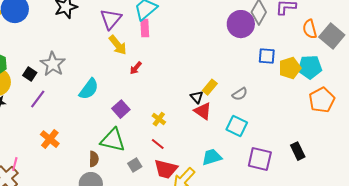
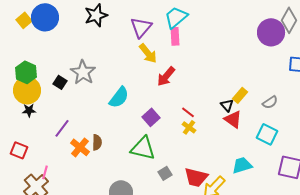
red arrow: (136, 68) -> (166, 76), size x1.5
purple line: (38, 99) -> (62, 128), moved
red line: (158, 144) -> (188, 112), moved
brown semicircle: (94, 159) -> (97, 142), moved

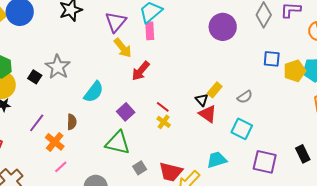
purple circle: (271, 32) -> (223, 27), moved
brown semicircle: (97, 142) -> (72, 122), moved
pink line: (45, 172) -> (61, 167), moved, turned 32

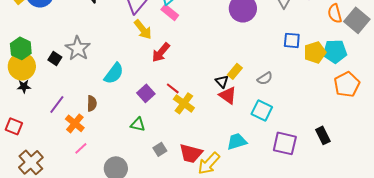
pink rectangle: (150, 31) -> (170, 12), turned -48
red line: (163, 107) -> (173, 88), moved
yellow cross: (164, 122) -> (184, 103), size x1.5
green triangle: (118, 143) -> (138, 124), size x0.6

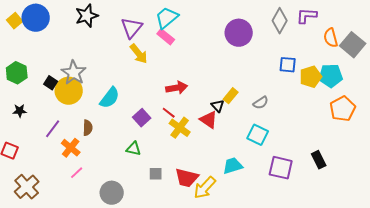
red arrow: (161, 52) -> (177, 88), moved, turned -140
yellow circle: (22, 66) -> (69, 91), moved
red triangle: (228, 95) -> (209, 120), moved
gray square: (160, 149) -> (156, 174), turned 32

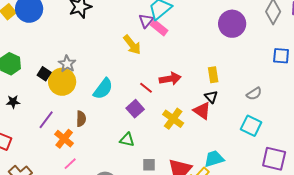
purple triangle: (132, 28) -> (146, 21), moved, size x0.7
gray star: (74, 73) -> (67, 64), size x0.7
yellow rectangle: (231, 96) -> (213, 75), moved, turned -49
red line: (169, 113) -> (146, 88), moved
cyan trapezoid: (233, 166) -> (214, 159), moved

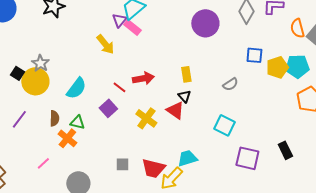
gray semicircle: (254, 94) -> (230, 84), moved
orange cross: (64, 139) -> (67, 138), moved
green triangle: (127, 140) -> (77, 122), moved

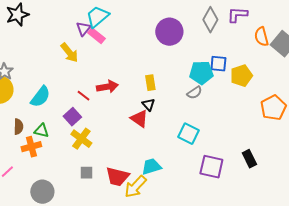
cyan pentagon: (297, 66) -> (201, 73), moved
yellow cross: (146, 118) -> (81, 139), moved
orange cross: (67, 138) -> (31, 147), turned 36

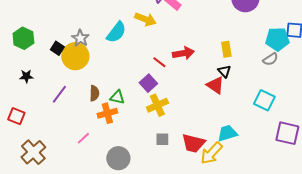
yellow arrow: (69, 53) -> (145, 19), turned -30
cyan semicircle: (40, 97) -> (116, 32), moved
yellow cross: (81, 139) -> (157, 105), turned 30

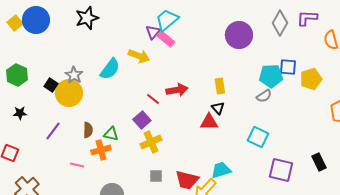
red triangle: (215, 85) -> (209, 122), turned -36
pink line: (83, 138) -> (77, 165), moved, turned 56

